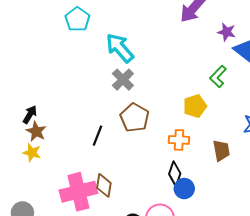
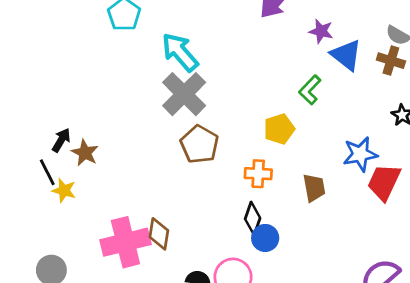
gray cross: (123, 80) -> (184, 94), size x1.5
brown star: (36, 131) -> (85, 153), moved
black line: (98, 136) -> (47, 172), moved, turned -48

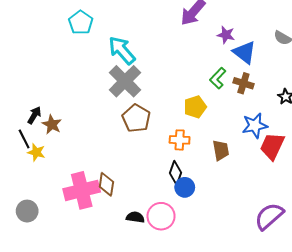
brown cross: (391, 61) -> (243, 83), moved

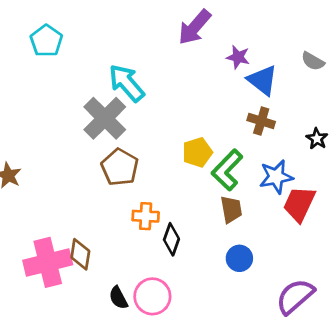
cyan arrow: (122, 50) -> (127, 83), moved
green L-shape: (218, 78) -> (227, 170), moved, size x1.4
orange cross: (180, 140) -> (146, 216), moved
blue circle: (185, 187) -> (239, 258), moved
black semicircle: (135, 217) -> (118, 298), turned -126

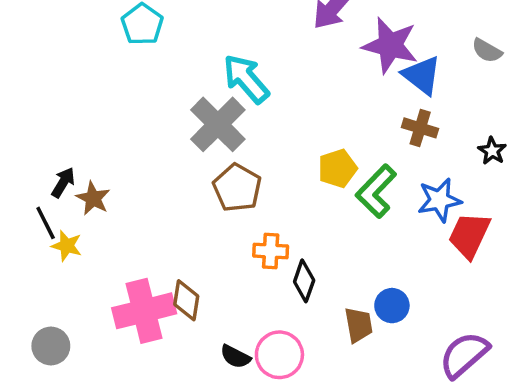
purple star: (238, 57) -> (390, 45), size x1.8
brown trapezoid: (231, 209) -> (359, 325), moved
black semicircle: (118, 298) -> (235, 357), turned -35

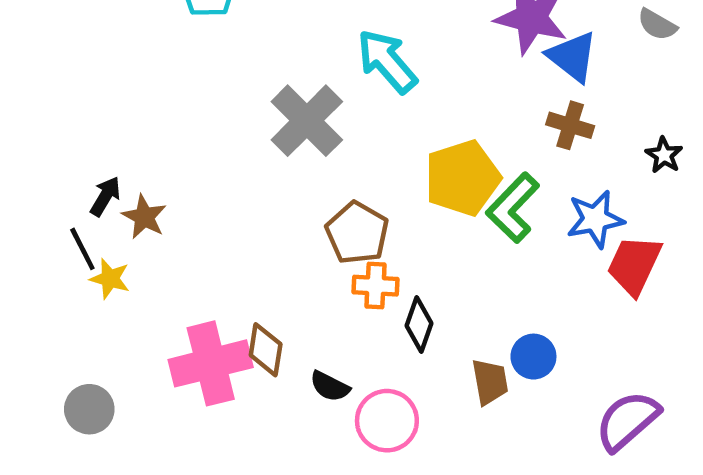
cyan arrow: (246, 79) -> (387, 61), moved
yellow pentagon: (337, 168) -> (462, 178), size x1.5
brown pentagon: (237, 188) -> (357, 233), moved
black semicircle: (235, 357) -> (330, 386), moved

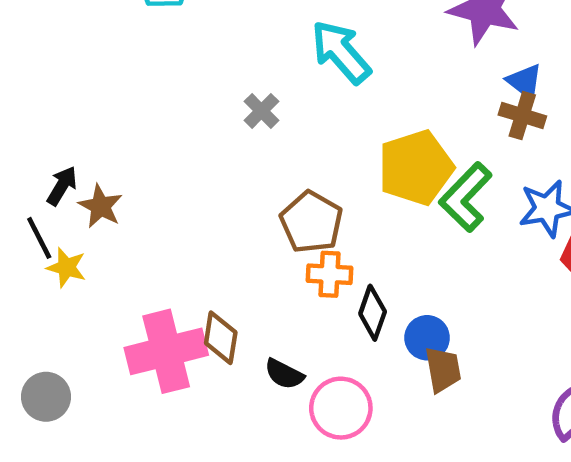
blue triangle: (572, 57) -> (525, 81), moved, size x0.7
gray cross: (307, 121) -> (261, 111), size x0.5
blue circle: (533, 357) -> (427, 338), moved

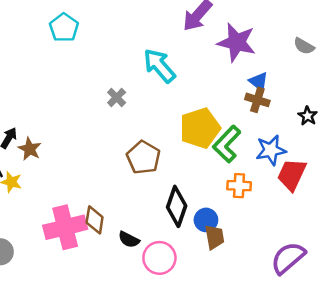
orange cross: (330, 274) -> (239, 186), moved
black diamond: (373, 313) -> (177, 206), size x1.4

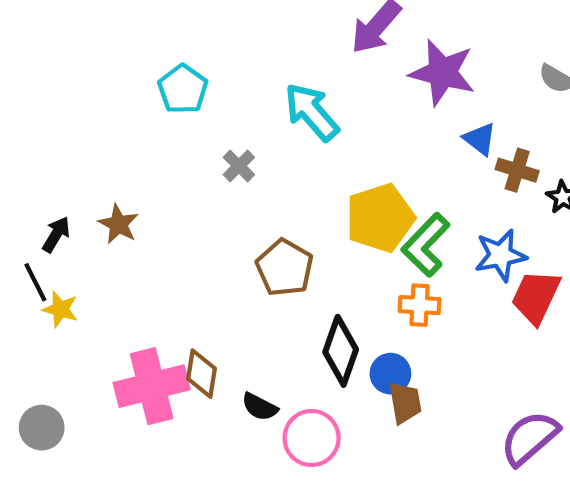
cyan pentagon: (64, 28) -> (183, 89), moved
brown cross: (257, 100) -> (517, 170), moved
brown star: (30, 149) -> (118, 224), moved
orange cross: (239, 186) -> (420, 305), moved

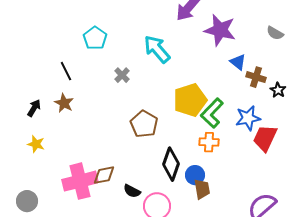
black line: (35, 282) -> (66, 71), moved
brown diamond: (202, 374) -> (104, 175), turned 70

